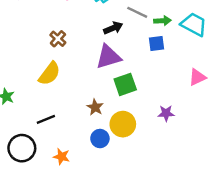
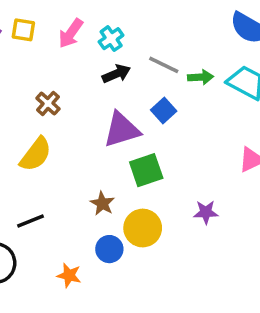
black arrow: (113, 28) -> (116, 74), moved
blue square: (156, 44) -> (164, 110), moved, turned -35
orange star: (62, 157) -> (69, 275), moved

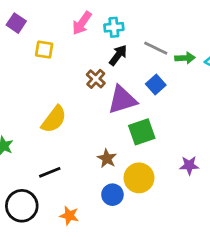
yellow square: (23, 30) -> (44, 50), moved
cyan cross: (111, 39) -> (114, 27), turned 30
black arrow: (116, 74) -> (118, 55), turned -30
brown cross: (48, 103) -> (96, 79), moved
orange star: (69, 275) -> (69, 216), moved

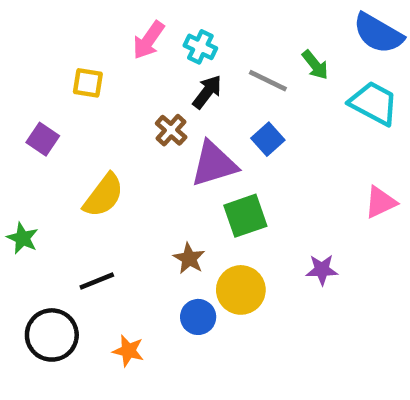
purple square: (16, 23) -> (43, 139), moved
cyan cross: (114, 27) -> (200, 47), turned 30
green arrow: (185, 58) -> (315, 65), moved, turned 54

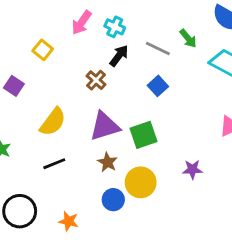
yellow square: (88, 83) -> (43, 50), turned 30
purple triangle: (214, 164) -> (105, 126), moved
black line: (97, 281) -> (54, 164), moved

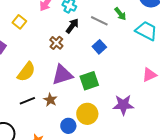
brown star: (108, 162) -> (50, 100), moved
purple star: (192, 169) -> (123, 105), size x1.5

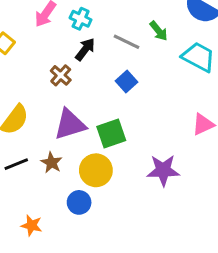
yellow circle: (87, 114) -> (96, 170), moved

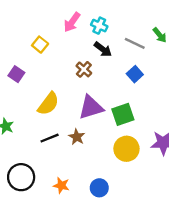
black arrow: (85, 49) -> (103, 49), turned 90
yellow circle: (96, 170) -> (126, 149), moved
blue circle: (79, 202) -> (99, 188), moved

